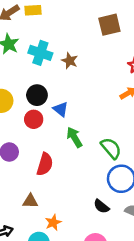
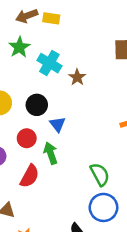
red circle: (34, 119) -> (27, 138), moved
green arrow: (74, 137) -> (51, 153), moved

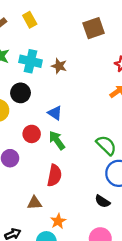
yellow rectangle: (51, 18) -> (30, 20), moved, turned 70
black circle: (37, 105) -> (20, 93), moved
red semicircle: (30, 176) -> (54, 175), moved

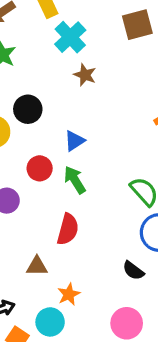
cyan cross: (31, 61) -> (70, 37), moved, turned 30
blue triangle: (55, 113) -> (75, 141), turned 49

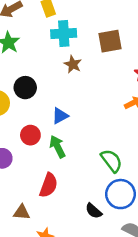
brown square: (137, 25) -> (110, 41), moved
cyan cross: (70, 37) -> (64, 34), turned 35
black semicircle: (133, 271) -> (94, 211), moved

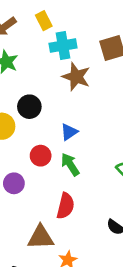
brown star: (73, 64) -> (76, 77), size x1.5
brown triangle: (22, 212) -> (41, 237), size x1.5

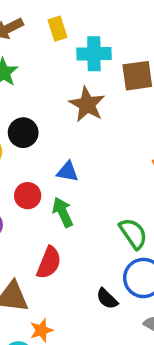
cyan cross: (63, 46) -> (94, 54), moved
blue triangle: (69, 132) -> (68, 172), turned 36

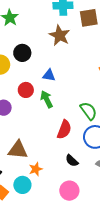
red semicircle: (49, 263) -> (64, 130), moved
black semicircle: (107, 299) -> (72, 161), moved

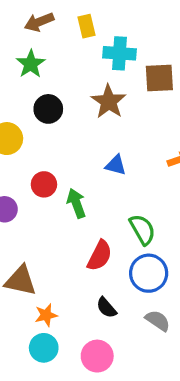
black circle: (22, 53) -> (48, 109), moved
blue triangle: (49, 75) -> (116, 165), moved
cyan circle: (22, 185) -> (44, 348), moved

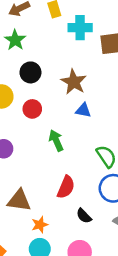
brown star: (109, 102) -> (74, 82), moved
red circle: (44, 184) -> (32, 109), moved
red semicircle: (100, 256) -> (66, 187), moved

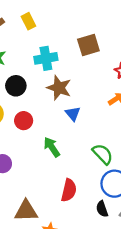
cyan cross: (80, 28) -> (46, 58), moved
blue triangle: (83, 110) -> (73, 114), turned 49
black semicircle: (84, 216) -> (102, 209), moved, turned 35

